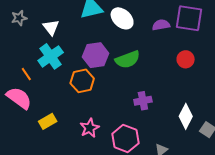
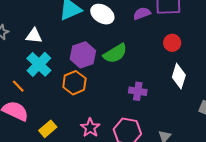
white triangle: (51, 27) -> (34, 36), turned -36
purple cross: (143, 101) -> (138, 91), turned 30
white diamond: (186, 116) -> (179, 76), moved

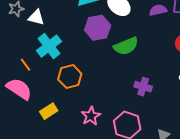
white triangle: (34, 36) -> (36, 17), moved
purple hexagon: (83, 55) -> (98, 28), moved
orange hexagon: (74, 83) -> (70, 77), moved

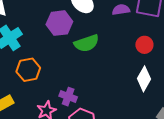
purple cross: (143, 87) -> (68, 97), moved

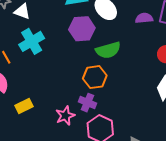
orange hexagon: (28, 70) -> (95, 77), moved

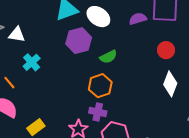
cyan cross: (32, 41) -> (32, 62), size x0.7
green semicircle: (108, 50) -> (108, 57), size x0.7

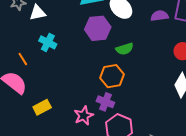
white triangle: (17, 35) -> (38, 13), turned -30
cyan cross: (32, 62) -> (48, 42), turned -30

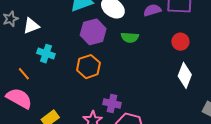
green semicircle: (125, 49) -> (130, 37), moved, turned 30
orange hexagon: (112, 76) -> (88, 67), moved

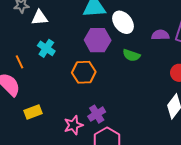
purple cross: (112, 103) -> (97, 114), turned 30

